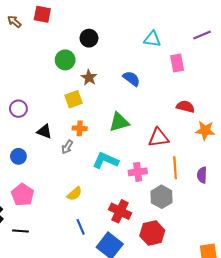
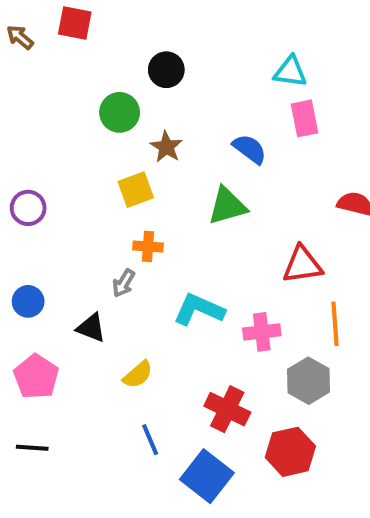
pink rectangle: (177, 63) -> (305, 118), moved
green triangle: (119, 122) -> (227, 206), moved
black triangle: (44, 131) -> (91, 328), moved

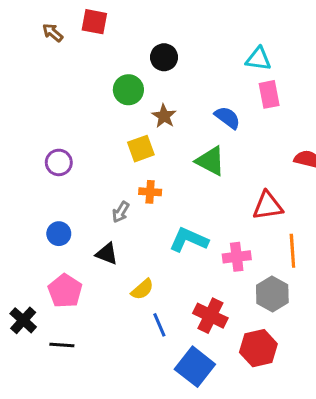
green triangle: (227, 206) -> (210, 161), turned 44
gray arrow: (124, 283) -> (121, 212), moved
blue line: (150, 440) -> (159, 325), moved

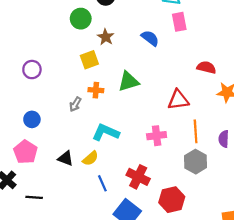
green triangle: (210, 161) -> (128, 81), moved, turned -45
cyan L-shape: (189, 240) -> (106, 132), moved
black triangle: (107, 254) -> (66, 158), moved
pink pentagon: (65, 291) -> (25, 152), moved
gray hexagon: (272, 294) -> (196, 162), moved

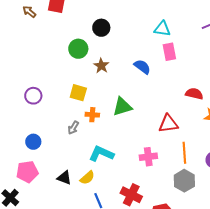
yellow square: (89, 60) -> (78, 93), moved, turned 36
pink pentagon: (25, 152) -> (27, 172), turned 30

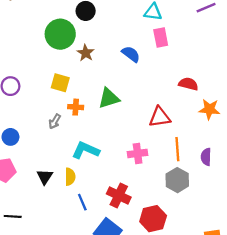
green circle: (78, 49) -> (60, 34), size x1.4
black triangle: (64, 178) -> (45, 177), turned 42
yellow semicircle: (87, 178) -> (70, 177), turned -49

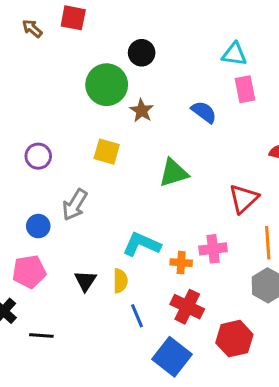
orange cross: (76, 107) -> (181, 263), moved
red triangle: (160, 117) -> (243, 199), turned -35
gray arrow: (55, 121) -> (75, 205), moved, size x1.5

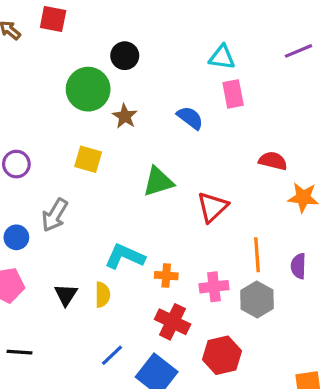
red triangle: (243, 199) -> (212, 207), moved
pink cross: (213, 249) -> (214, 287), moved
blue line: (137, 316) -> (112, 355), moved, turned 70

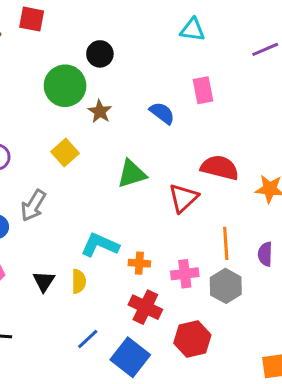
cyan triangle: (222, 57) -> (192, 30), moved
yellow square: (88, 159) -> (65, 152), turned 32
red semicircle: (273, 161) -> (220, 168), moved, size x1.4

